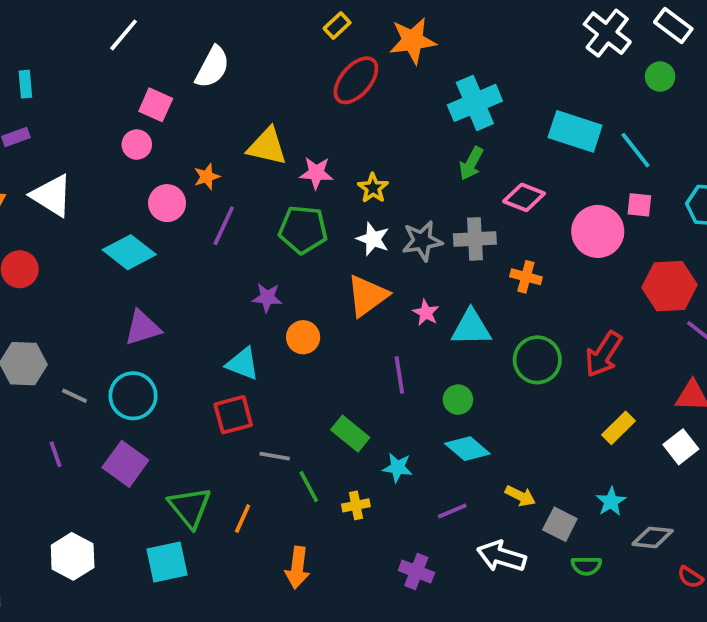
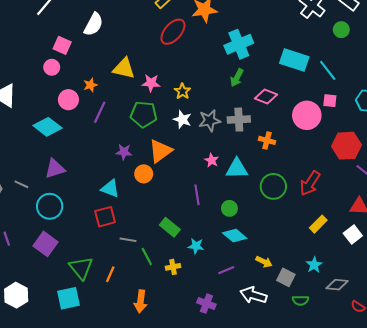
orange triangle: (367, 296) -> (160, 151), moved
gray line: (74, 396) -> (21, 184), moved

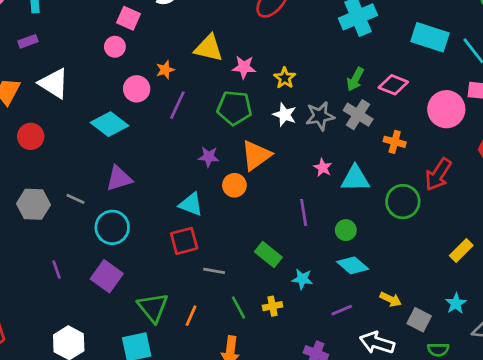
green arrow: (237, 78) -> (355, 79), moved
gray cross: (239, 120) -> (358, 115), turned 35
red arrow: (310, 183) -> (438, 174), moved
green line: (147, 256) -> (238, 307), moved

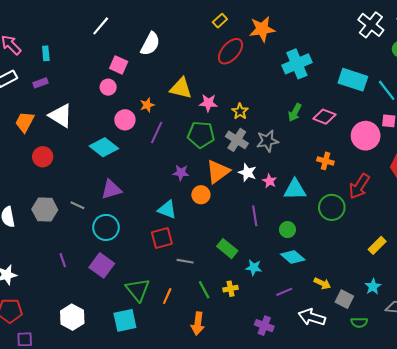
white star: (285, 115) -> (247, 173), moved
gray cross: (358, 115) -> (237, 140), moved

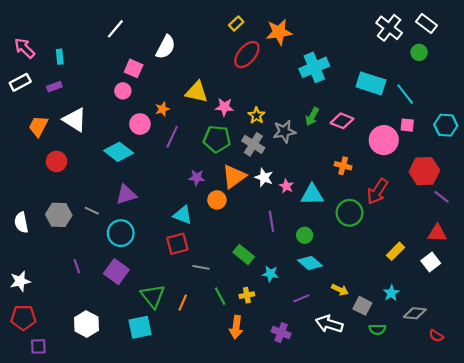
gray star: (267, 141) -> (284, 132), moved
orange arrow: (198, 323) -> (236, 327), moved

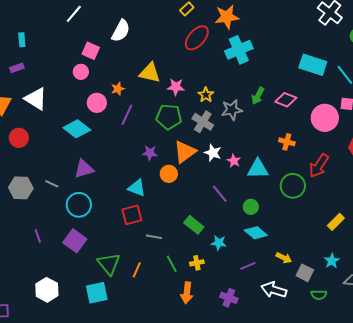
cyan cross: (314, 67) -> (239, 50), moved
purple line: (271, 221) -> (220, 194), turned -30

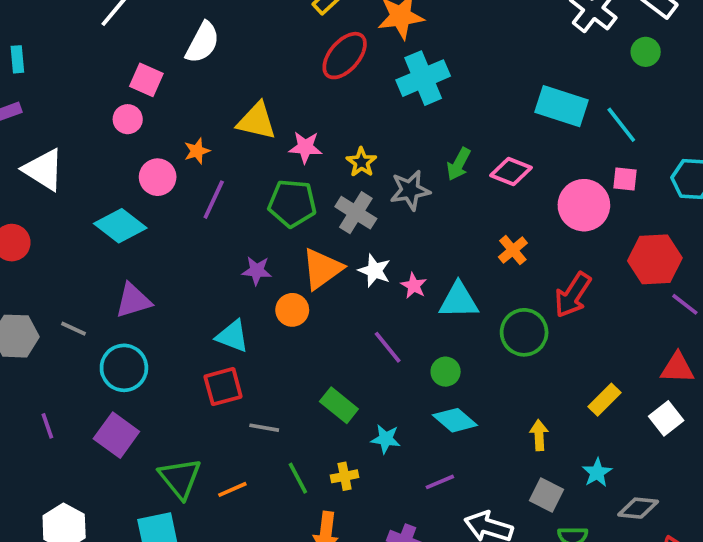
orange cross: (287, 142) -> (513, 250), turned 35
yellow arrow: (284, 258) -> (539, 435), moved, turned -119
orange line: (137, 270) -> (232, 489), turned 42

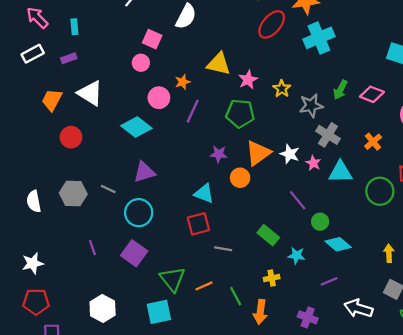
pink star: (305, 147) -> (248, 80), turned -30
gray cross: (356, 213) -> (328, 135), moved
green circle: (446, 372) -> (320, 222), moved
green line: (298, 478) -> (236, 296), moved

